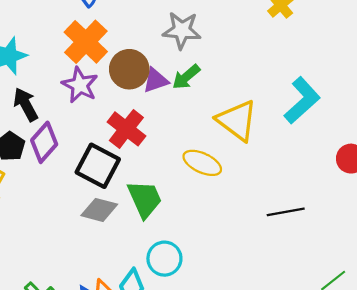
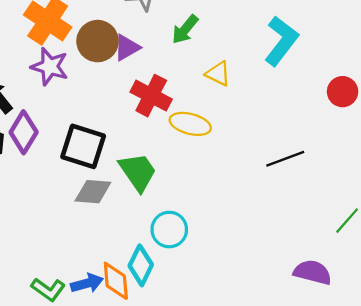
green arrow: (186, 77) -> (185, 29), moved
yellow triangle: (237, 120) -> (218, 74), size x0.6
red cross: (126, 129) -> (151, 96), moved

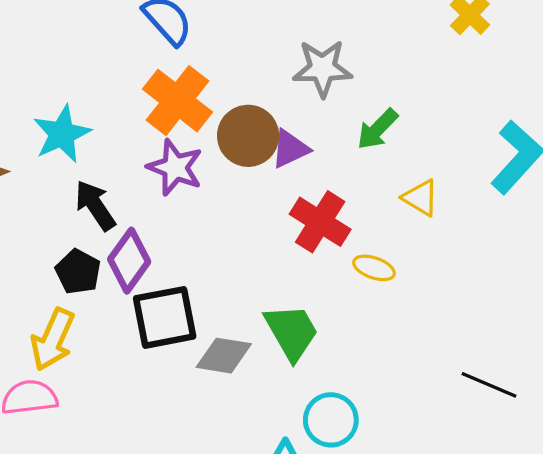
yellow ellipse: (190, 124) -> (374, 268), size x0.7
black square: (83, 146) -> (165, 317), moved, turned -33
black line: (285, 159) -> (489, 385), moved, turned 39

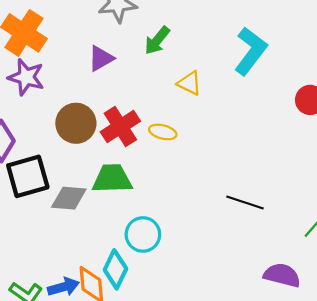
brown circle: (248, 136) -> (76, 123), moved
red cross: (320, 222) -> (120, 126), moved, turned 30
green trapezoid: (292, 332) -> (112, 179), turned -57

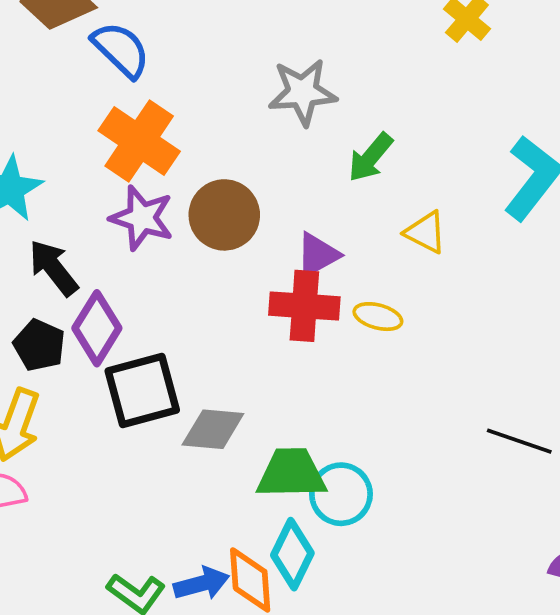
purple triangle: (101, 58) -> (318, 255), moved
brown circle: (76, 123) -> (224, 215), moved
red cross: (120, 126) -> (304, 306), turned 36
green trapezoid: (112, 179) -> (291, 473), moved

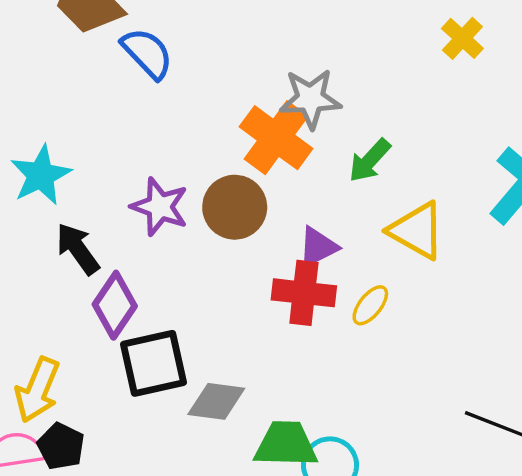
orange cross: (139, 141) -> (276, 138), moved
yellow triangle: (426, 232) -> (417, 231), size x1.5
yellow ellipse: (378, 317) -> (370, 305), turned -69
black pentagon: (39, 345) -> (61, 446), moved

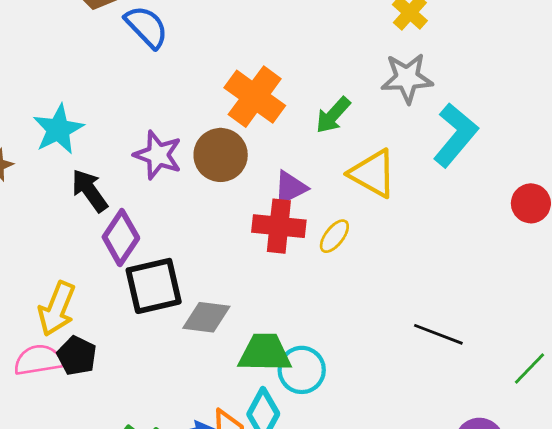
gray star: (310, 99) -> (407, 78), moved

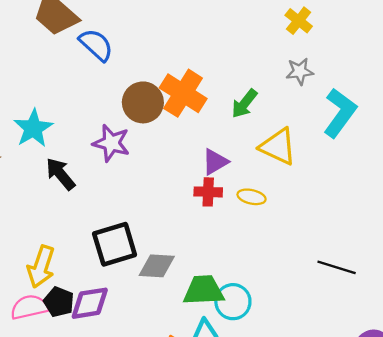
gray star: (407, 78) -> (300, 71), size x0.7
brown circle: (221, 155) -> (143, 102), moved
red cross: (279, 226) -> (208, 192), size x0.7
yellow ellipse: (334, 236) -> (252, 197), turned 68
purple diamond: (121, 238) -> (90, 303), moved, turned 51

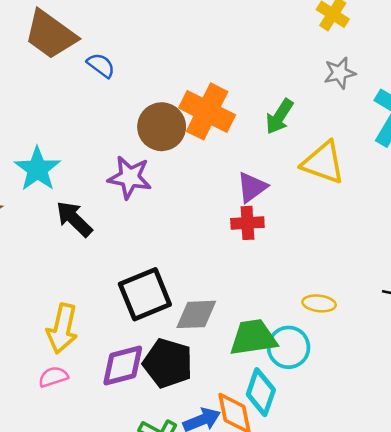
blue semicircle: (96, 45) -> (101, 65), size x0.7
yellow ellipse: (252, 197) -> (319, 303), moved
black pentagon: (59, 302) -> (168, 363), moved, size x1.4
pink semicircle: (29, 307) -> (53, 377), size x0.7

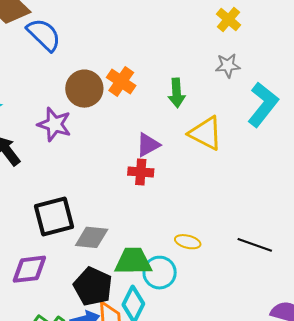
blue semicircle: (101, 65) -> (44, 35), size x1.6
orange cross: (207, 111) -> (121, 82), size x0.7
green arrow: (279, 117) -> (177, 93), turned -44
black pentagon: (168, 363) -> (93, 286), moved

